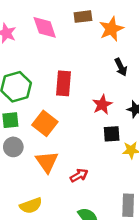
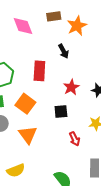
black arrow: (121, 67) -> (63, 51), moved
black square: (112, 134) -> (61, 111), moved
red arrow: (79, 175) -> (75, 139), moved, turned 96

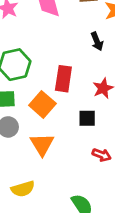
red rectangle: (39, 71) -> (63, 79), moved
red arrow: (75, 139) -> (102, 155), turned -48

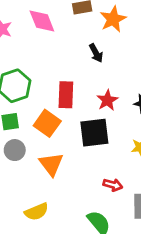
black square: (87, 118) -> (94, 133), size x1.6
red arrow: (102, 155) -> (113, 185), moved

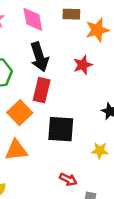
black arrow: (96, 53) -> (39, 57), moved, size x1.6
red star: (107, 100) -> (83, 65), moved
orange triangle: (51, 164) -> (16, 150), turned 50

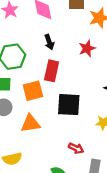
black arrow: (39, 57) -> (49, 42), size x0.6
orange square: (20, 113) -> (33, 91), turned 30

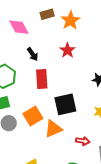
orange square: (33, 91) -> (33, 116), moved
orange triangle: (30, 123) -> (53, 129), moved

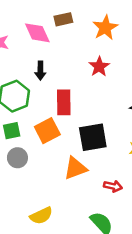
brown rectangle: (47, 14) -> (63, 19), moved
black arrow: (33, 54) -> (40, 71), moved, turned 32
orange square: (33, 116) -> (47, 131), moved

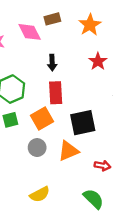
red star: (99, 67) -> (98, 61), moved
black arrow: (40, 71) -> (52, 63), moved
gray circle: (17, 158) -> (37, 148), moved

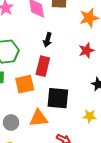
gray circle: (37, 148) -> (11, 123), moved

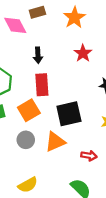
gray circle: (11, 123) -> (26, 140), moved

